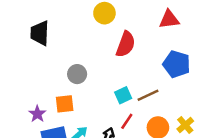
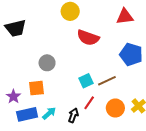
black trapezoid: (40, 33) -> (16, 28), turned -105
red semicircle: (126, 44) -> (88, 38), turned 90

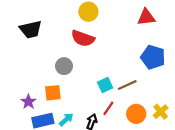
red semicircle: (88, 38) -> (83, 38), moved

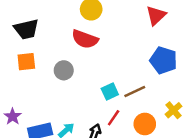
red triangle: (146, 17) -> (156, 15), turned -36
orange square: (53, 93) -> (26, 62), moved
purple star: (28, 102) -> (13, 116), moved
yellow cross: (161, 112) -> (173, 110), moved

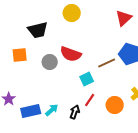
black trapezoid: (26, 29) -> (38, 30), moved
red semicircle: (85, 39) -> (71, 54), moved
brown line: (135, 92) -> (107, 63), moved

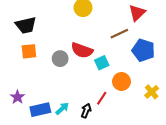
black trapezoid: (38, 30) -> (26, 25), moved
brown line: (107, 63) -> (119, 34), moved
cyan square: (87, 79) -> (102, 63), moved
orange circle: (115, 105) -> (121, 81), moved

